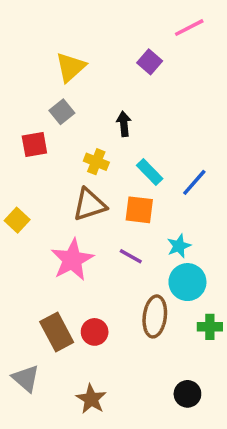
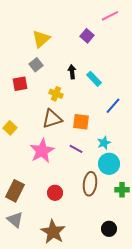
cyan rectangle: (150, 172) -> (94, 79), moved
brown rectangle: (57, 332) -> (15, 191), moved, turned 55
brown star: (91, 399) -> (53, 232), size x1.4

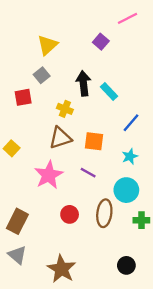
black arrow: (72, 72) -> (83, 83), size x1.5
cyan star: (104, 143) -> (130, 156), moved
red circle: (55, 193) -> (70, 214), moved

